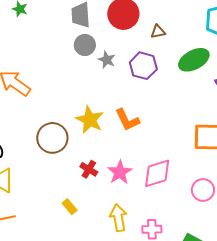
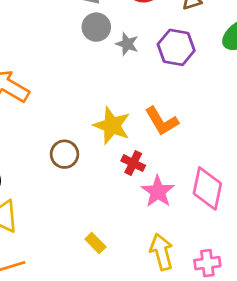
brown circle: (52, 138) -> (65, 154), size x0.7
red cross: (89, 169) -> (133, 163), moved
pink diamond: (157, 173) -> (207, 188), turned -56

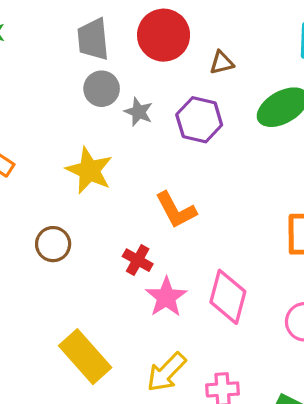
yellow star: (112, 126) -> (89, 170), moved
yellow rectangle: (95, 243) -> (85, 357), size x2.0
yellow arrow: (162, 252) -> (166, 372), turned -124

